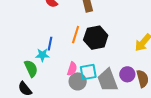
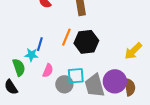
pink semicircle: (72, 69) -> (48, 71), moved
purple circle: (127, 74) -> (115, 81), size x1.5

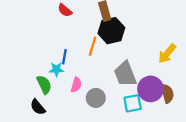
black hexagon: (86, 42) -> (111, 31), moved
cyan square: (76, 76) -> (133, 103), moved
gray trapezoid: (95, 86) -> (125, 74), moved

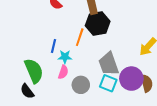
cyan star: (56, 69) -> (65, 57), moved
green semicircle: (44, 85) -> (34, 71), size x1.4
cyan square: (133, 103) -> (108, 83), moved, turned 30

